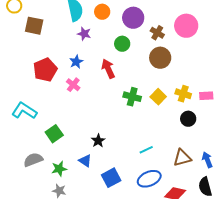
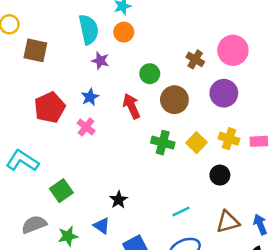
purple circle: (133, 18) -> (224, 93), moved
brown circle: (160, 58) -> (174, 100), moved
black circle: (188, 119) -> (220, 175), moved

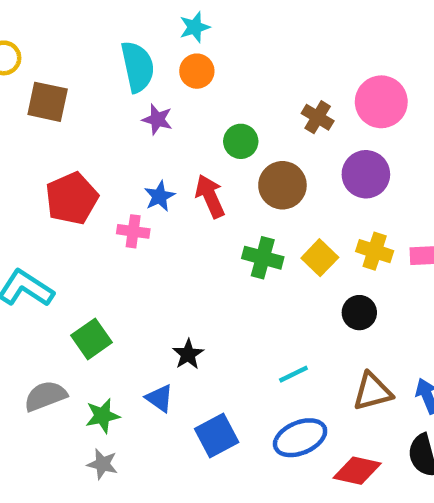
blue star: (90, 97) -> (160, 196), moved
pink cross: (86, 127) -> (133, 231), turned -30

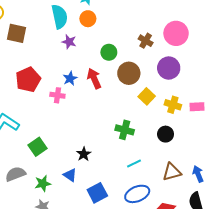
green cross: (263, 258) -> (125, 130), moved
yellow square: (320, 258) -> (147, 96), moved

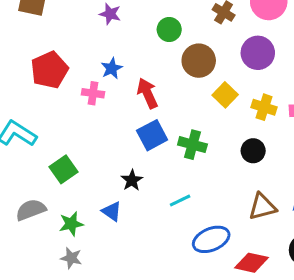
red arrow: (94, 78) -> (147, 93), moved
cyan line: (134, 163) -> (180, 201), moved
blue square: (97, 193) -> (152, 135), moved

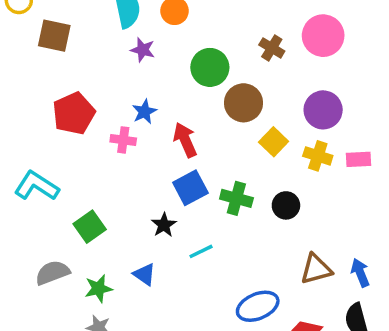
green circle: (169, 29) -> (210, 67), size x1.4
purple circle: (258, 53) -> (323, 110), moved
black circle: (253, 151) -> (286, 205), moved
black star: (132, 180) -> (164, 225), moved
cyan line: (180, 201) -> (201, 251), moved

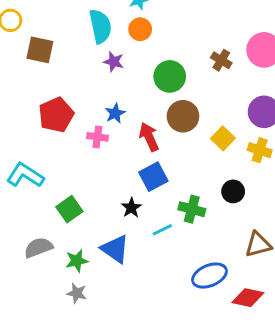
brown circle: (243, 103) -> (183, 116), moved
green cross: (236, 198) -> (192, 209), moved
blue triangle: (144, 274) -> (115, 249), size x1.5

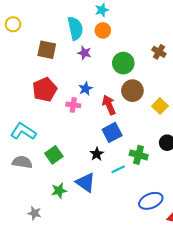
brown square: (40, 50) -> (47, 50), moved
gray semicircle: (38, 248) -> (22, 162), moved, turned 30
gray star: (77, 293) -> (34, 213), moved

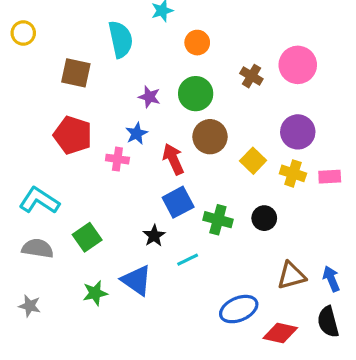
orange circle: (103, 30) -> (197, 43), moved
purple star: (84, 53) -> (149, 97), moved
red pentagon: (45, 90) -> (73, 135), turned -30
green cross: (139, 155) -> (218, 220), moved
gray star: (34, 213) -> (30, 306), moved

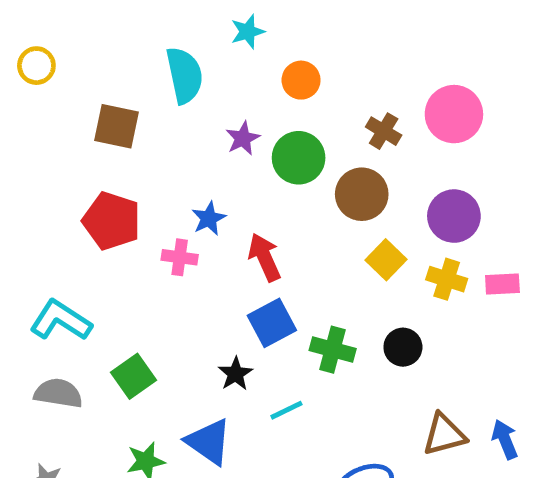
purple star: (149, 97) -> (243, 138), moved, turned 30
brown circle: (210, 137) -> (362, 194), moved

